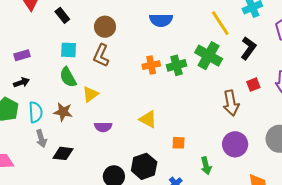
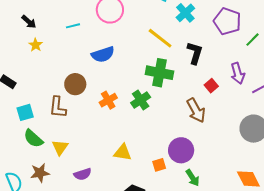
brown circle: (105, 27) -> (75, 84), moved
green cross: (177, 65) -> (141, 100), moved
purple circle: (235, 144) -> (181, 150), moved

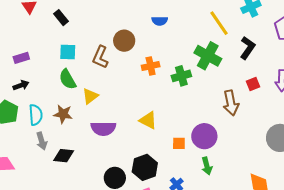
blue semicircle: (103, 54) -> (160, 21), size x0.7
purple semicircle: (83, 174) -> (103, 128), size x1.4

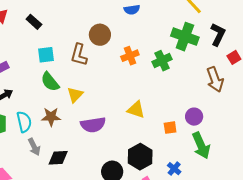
black L-shape: (248, 48) -> (218, 34), moved
purple circle: (204, 136) -> (194, 117), size x0.7
green arrow: (207, 166) -> (201, 146), size x1.5

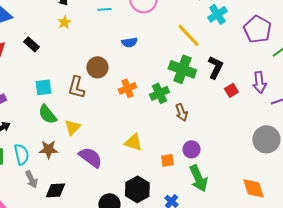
black rectangle: (34, 22) -> (31, 44), moved
brown arrow: (215, 79) -> (181, 112), moved, size x0.7
purple semicircle: (93, 125) -> (90, 157), turned -135

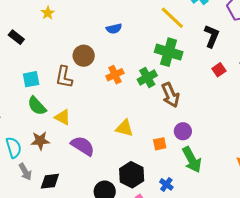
black L-shape: (215, 67) -> (212, 36), moved
brown arrow: (181, 112) -> (170, 95), size x1.4
yellow triangle: (72, 127) -> (63, 117), turned -42

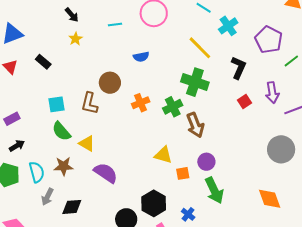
yellow triangle: (125, 128) -> (163, 155), moved
gray arrow: (25, 172) -> (47, 197), turned 54

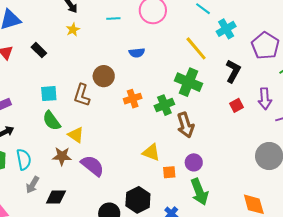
brown star: (63, 166) -> (62, 156), moved

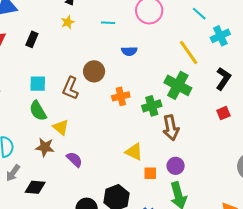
cyan line: (113, 19) -> (108, 23), moved
black rectangle: (39, 50) -> (32, 39), turned 63
purple semicircle: (92, 166) -> (74, 159), size x0.7

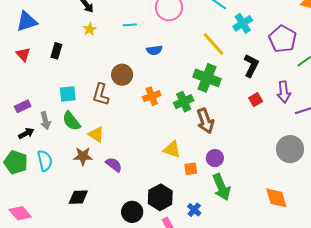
gray arrow: (13, 173) -> (45, 121), moved, turned -42

